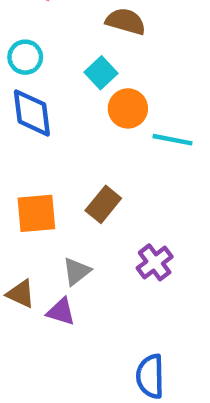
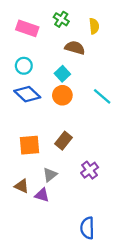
orange circle: (128, 108) -> (62, 95), moved
blue diamond: (32, 113) -> (27, 94), turned -40
cyan line: (173, 140) -> (102, 96), moved, turned 30

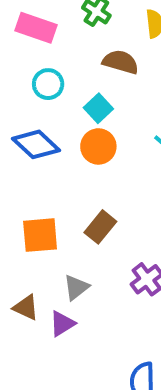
cyan circle: (24, 66) -> (48, 84), moved
purple triangle: (42, 195) -> (62, 324), turned -49

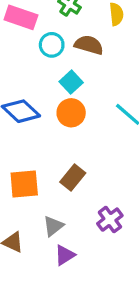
cyan circle: (48, 84) -> (52, 45), moved
purple triangle: (62, 324) -> (65, 255), moved

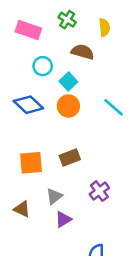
cyan circle: (52, 45) -> (43, 66), moved
brown rectangle: (73, 177) -> (70, 158), turned 30

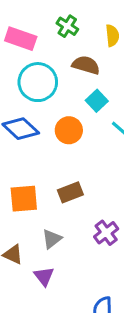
cyan circle: (43, 66) -> (38, 82), size x1.6
cyan square: (68, 82) -> (97, 101), moved
purple triangle: (63, 219) -> (44, 276), moved, turned -36

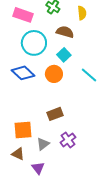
cyan square: (97, 101) -> (64, 55), moved
orange square: (24, 199) -> (23, 130), moved
purple cross: (106, 233) -> (68, 140), moved

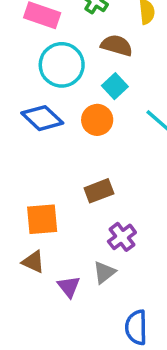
gray triangle: (43, 144) -> (104, 272), moved

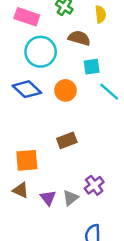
cyan square: (115, 86) -> (92, 67), moved, turned 35
purple cross: (122, 237) -> (94, 185), moved
purple triangle: (69, 287) -> (48, 198), moved

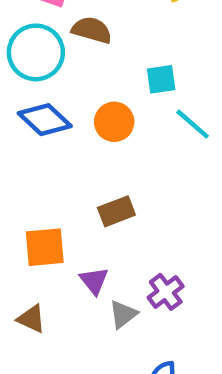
brown semicircle: (79, 38) -> (92, 30), moved
cyan circle: (41, 52) -> (36, 52), moved
brown triangle: (21, 190) -> (31, 319), moved
purple triangle: (48, 198) -> (94, 281), moved

